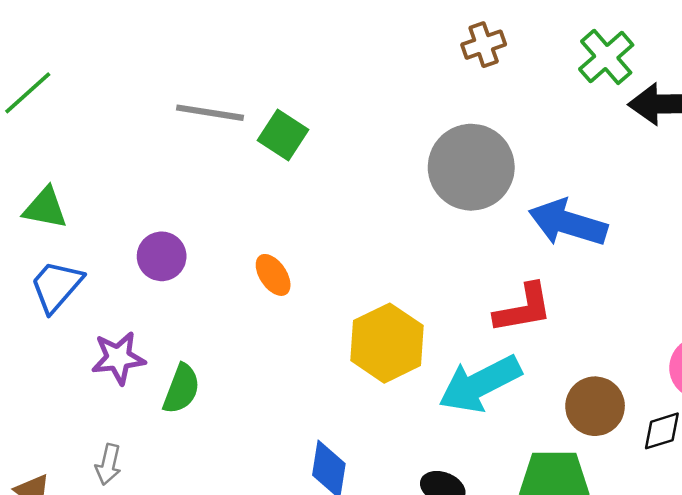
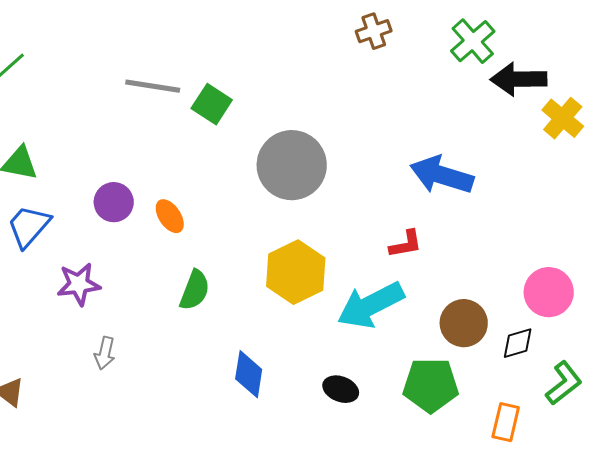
gray circle: (471, 167) -> (292, 165), moved
orange ellipse: (273, 275) -> (170, 216), moved
red L-shape: (523, 308) -> (406, 244), size x0.7
green semicircle: (181, 389) -> (195, 290), moved
gray arrow: (108, 464) -> (105, 353), moved

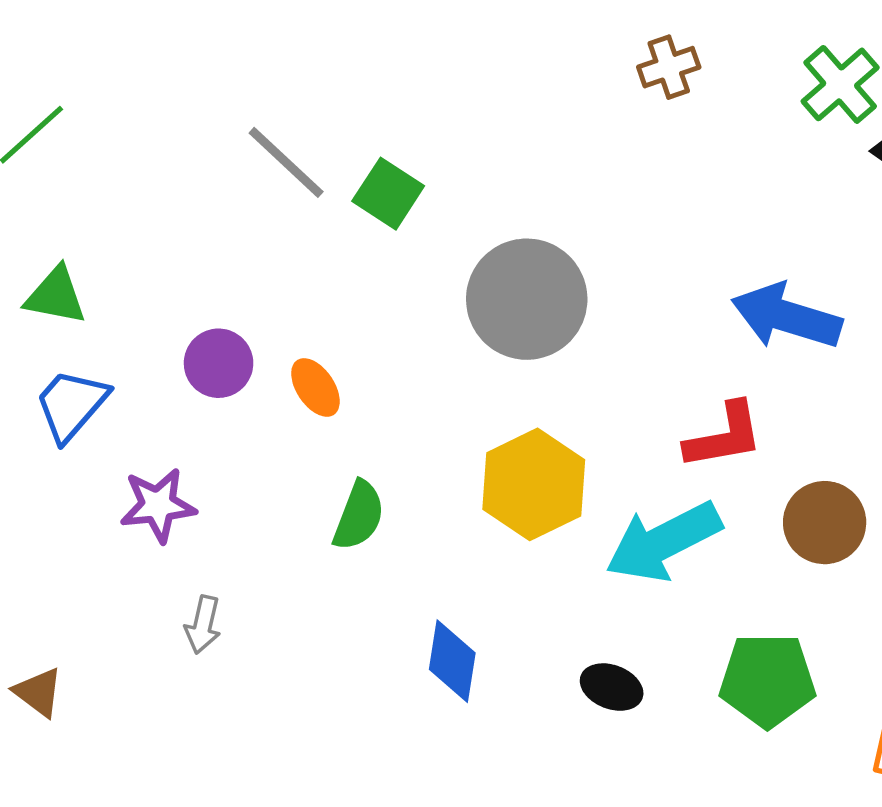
gray line: (153, 86) -> (286, 162), turned 34
red L-shape: (406, 244) -> (724, 436), size x1.4
brown circle: (464, 323) -> (825, 523), moved

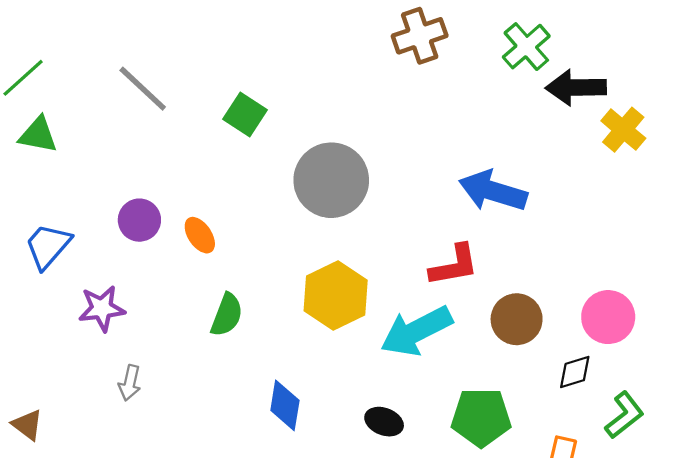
brown cross: (669, 67) -> (420, 36), size x1.4
gray line: (286, 162) -> (143, 89), moved
green triangle: (56, 296) -> (38, 135), moved

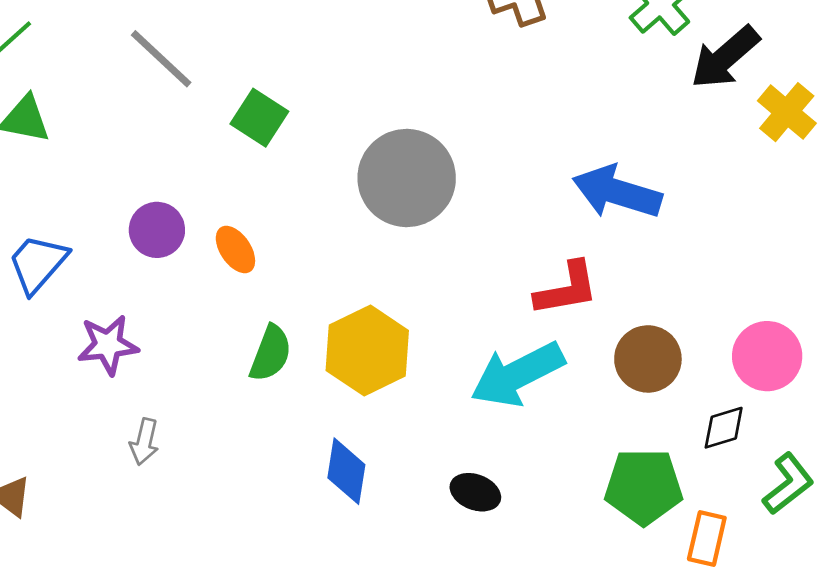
black arrow: (576, 88) -> (725, 57), turned -40
green square: (245, 114) -> (259, 118), moved
yellow hexagon: (336, 295) -> (367, 351), moved
green pentagon: (481, 417) -> (644, 487), moved

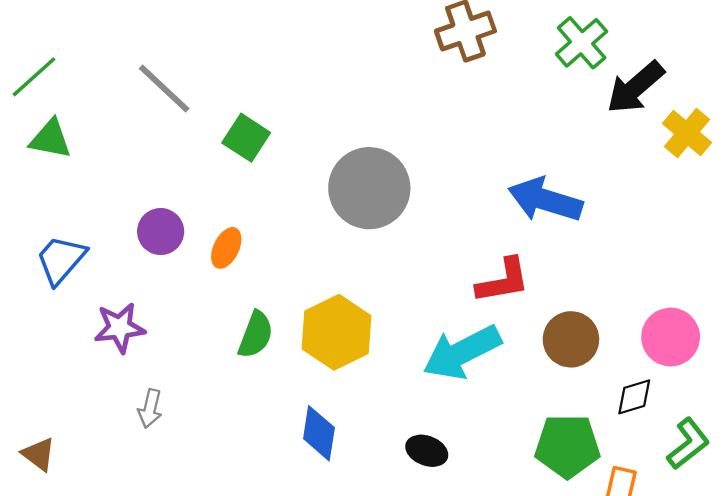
orange ellipse: (235, 250) -> (226, 248), turned 60

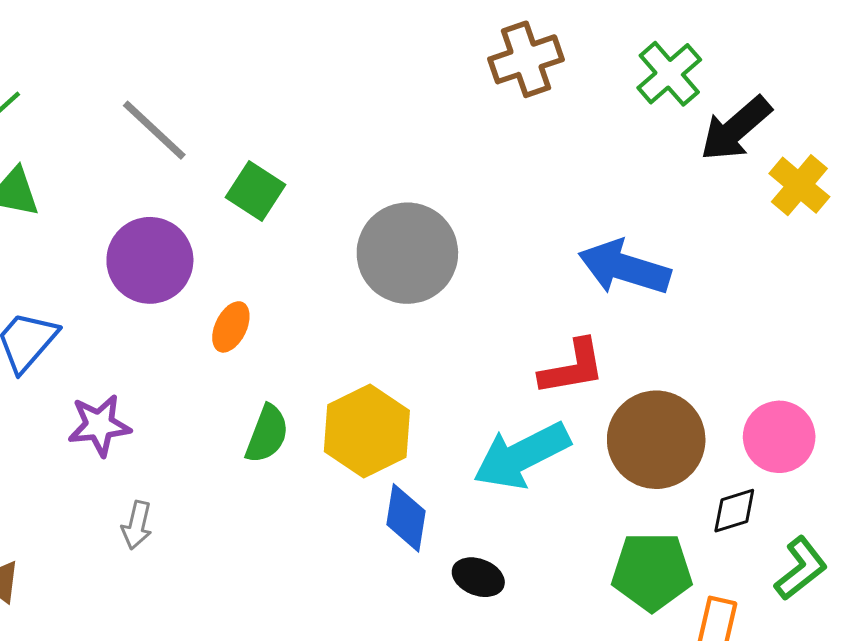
purple circle: (161, 232) -> (150, 260), moved, size x1.5
brown circle: (571, 339) -> (656, 440), size x1.4
blue diamond: (319, 433) -> (406, 518), moved

